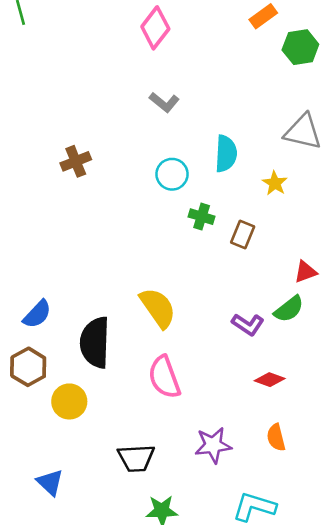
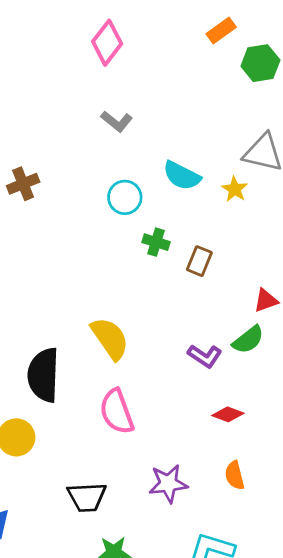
cyan semicircle: (226, 154) -> (182, 176), turned 114
yellow star: (275, 183) -> (235, 189), moved

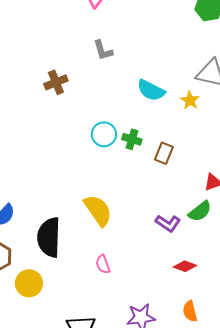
gray L-shape: (117, 121) -> (103, 50), turned 35
brown cross: (23, 184) -> (56, 82), moved
cyan circle: (125, 197) -> (104, 134), moved
pink semicircle: (117, 412) -> (103, 264), size x0.6

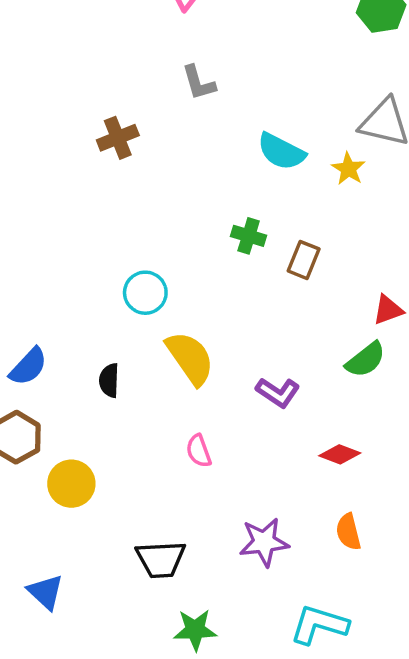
cyan circle: (104, 134) -> (145, 293), moved
purple L-shape: (168, 223) -> (278, 392), moved
black semicircle: (49, 237) -> (109, 380), moved, size x0.5

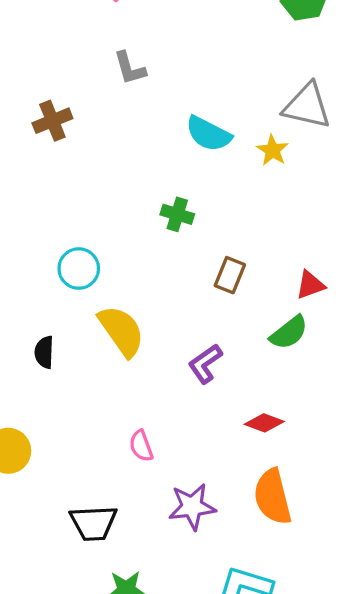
brown rectangle: (304, 260) -> (230, 275), moved
purple L-shape: (278, 392) -> (205, 364), turned 111
pink semicircle: (199, 451) -> (141, 446), moved
orange semicircle: (348, 532) -> (273, 497), size x1.6

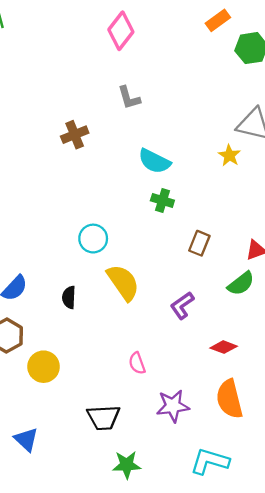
cyan semicircle: (208, 134) -> (154, 161), moved

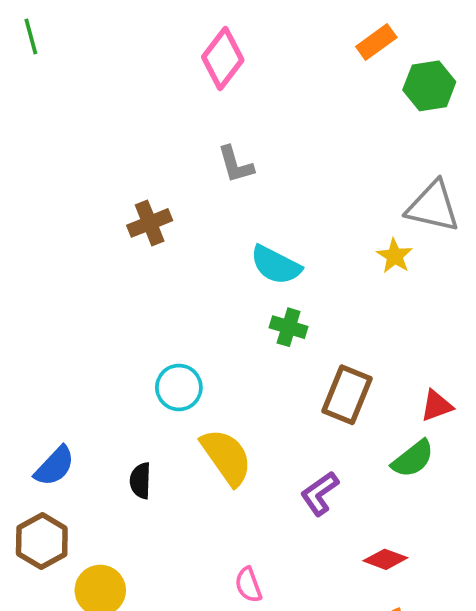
brown rectangle: (199, 243) -> (347, 395), size x1.4

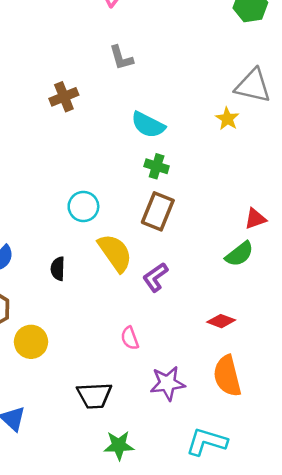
brown rectangle: (347, 395) -> (158, 211), moved
purple L-shape: (320, 493) -> (155, 277), moved

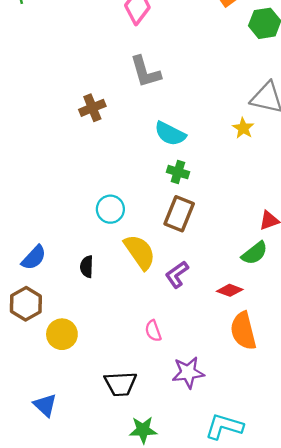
gray L-shape: (121, 58) -> (145, 72), size x1.4
red diamond: (221, 321) -> (230, 290), moved
orange semicircle: (227, 376) -> (243, 331), moved

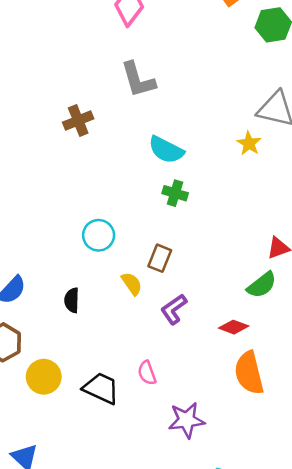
brown rectangle: (179, 214) -> (160, 258), moved, size x0.7
yellow semicircle: (140, 252) -> (132, 284), size x0.6
black trapezoid: (121, 384) -> (101, 388), moved, turned -152

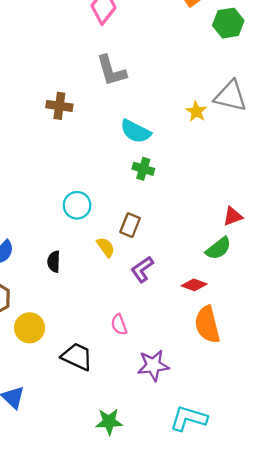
brown cross: (78, 120) -> (59, 106), turned 30
yellow star: (249, 143) -> (196, 111), moved
black trapezoid: (101, 388) -> (77, 357), moved

